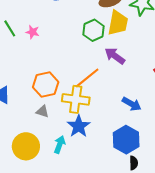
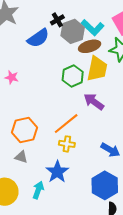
yellow cross: (76, 99) -> (67, 144), moved, size x0.6

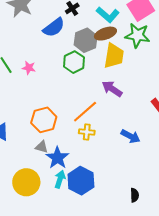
gray hexagon: (73, 31) -> (86, 40), moved
green hexagon: (73, 76) -> (74, 62), moved
blue star: (57, 172) -> (57, 158), moved
blue hexagon: (105, 185) -> (81, 181), moved

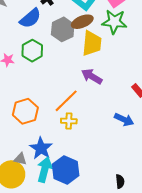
green hexagon: (74, 62) -> (32, 51), moved
blue arrow: (131, 136) -> (124, 120), moved
gray triangle: (42, 147) -> (20, 159), moved
cyan arrow: (60, 179) -> (45, 170), size x1.4

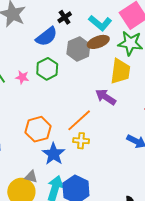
yellow trapezoid: (92, 43) -> (120, 71), moved
blue star: (41, 148) -> (54, 154), moved

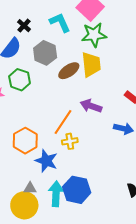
cyan L-shape: (100, 23) -> (60, 22), turned -140
brown ellipse: (98, 42) -> (69, 71), moved
purple arrow: (106, 97) -> (91, 106), moved

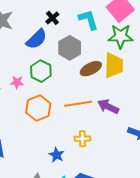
orange line: (63, 122) -> (78, 104), moved, turned 40
orange hexagon: (25, 141) -> (38, 108), moved
blue star: (46, 161) -> (57, 155), size x0.7

